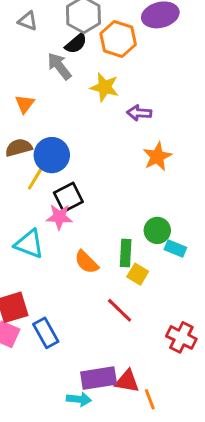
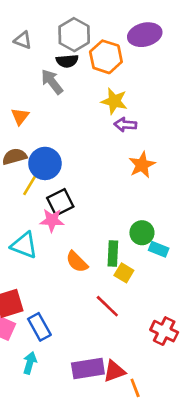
black semicircle: (76, 44) -> (67, 61), turned 35
yellow star: (105, 87) -> (114, 101), moved
red triangle: (127, 381) -> (114, 371), turned -30
cyan arrow: (79, 399) -> (30, 363), moved, turned -80

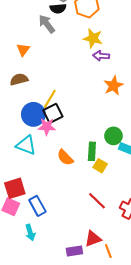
blue circle: (45, 163) -> (33, 114), moved
yellow line: (31, 183) -> (50, 99), moved
red line: (107, 306) -> (97, 201), moved
cyan arrow: (30, 363) -> (30, 233), turned 147
purple rectangle: (88, 368) -> (74, 251), moved, size x0.7

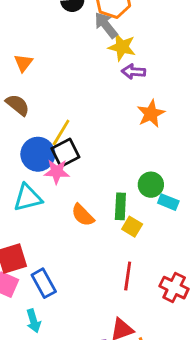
gray arrow: (47, 24) -> (106, 25), moved
brown semicircle: (19, 79) -> (18, 105), turned 54
cyan triangle: (26, 145) -> (28, 198), turned -35
red line: (97, 201) -> (128, 276), turned 54

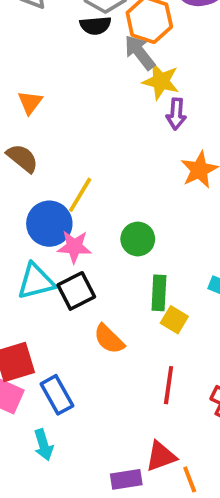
purple arrow: (133, 72) -> (176, 114), turned -90
black square: (65, 153) -> (76, 291), moved
green circle: (151, 185) -> (138, 239), moved
orange semicircle: (83, 215) -> (109, 339), moved

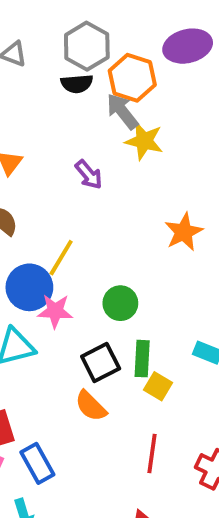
purple arrow: (176, 114) -> (89, 175), moved, turned -44
black square: (76, 291) -> (101, 362), moved

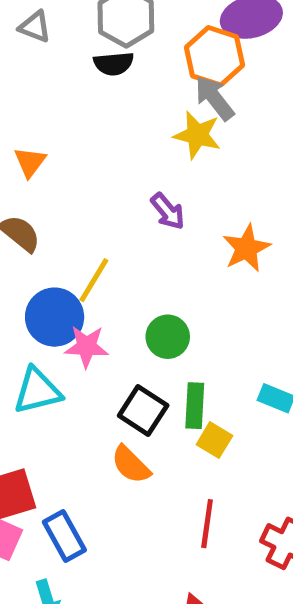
orange hexagon: (132, 78) -> (214, 56), moved
gray arrow: (122, 111) -> (214, 98), moved
purple arrow: (89, 175) -> (168, 211), moved
black square: (101, 362) -> (143, 411), turned -30

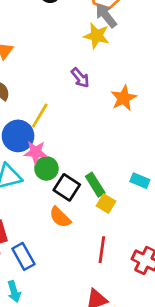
green circle: (168, 337) -> (46, 168), moved
green rectangle: (195, 406) -> (95, 185), turned -35

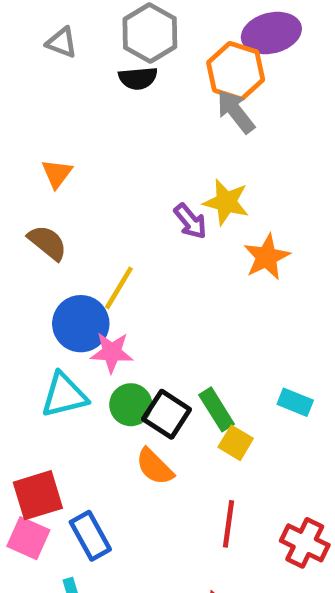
yellow star: (97, 36) -> (226, 202), moved
green circle: (46, 168) -> (131, 405), moved

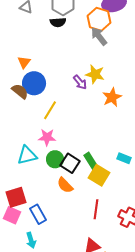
blue circle: (81, 324) -> (34, 83), moved
yellow square: (236, 443) -> (99, 175), size x1.5

